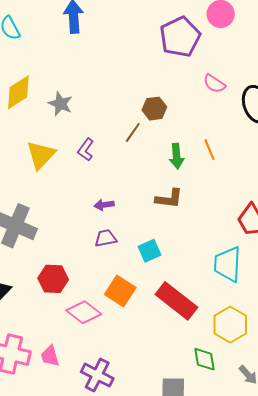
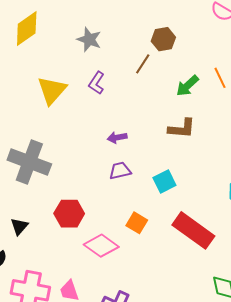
gray star: (60, 104) -> (89, 39), moved
green arrow: (177, 156) -> (187, 86), turned 55
orange square: (120, 291) -> (137, 223), size x0.7

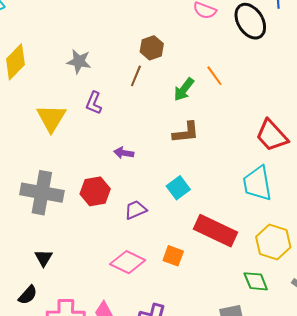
purple arrow: (117, 137) -> (124, 153), turned 30
purple trapezoid: (120, 171) -> (136, 210), moved
red hexagon: (69, 214) -> (95, 191), moved
orange square: (137, 223) -> (173, 256), moved

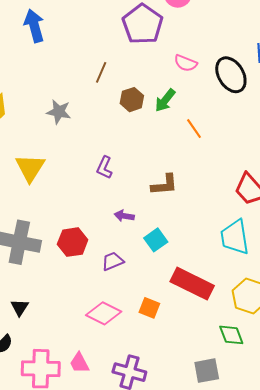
brown line: (136, 76) -> (101, 72), moved
green arrow: (184, 89) -> (165, 100), moved
purple L-shape: (94, 103) -> (104, 168), moved
purple arrow: (124, 153) -> (124, 216), moved

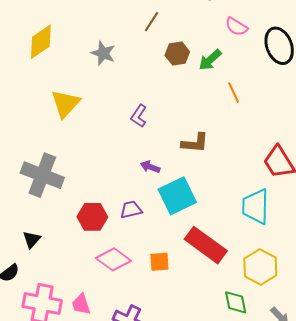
cyan square: (156, 240) -> (177, 196), size x1.6
red hexagon: (73, 242) -> (92, 217), moved
orange square: (149, 308) -> (159, 262), turned -35

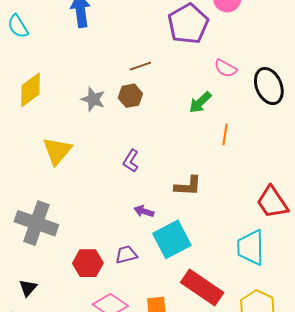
brown line: (152, 22) -> (141, 66), turned 40
brown hexagon: (177, 54) -> (130, 96), moved
orange line: (234, 93) -> (225, 134), turned 35

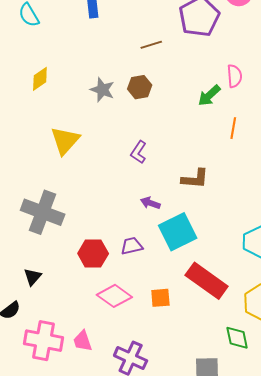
brown line: (141, 66) -> (151, 45), moved
pink semicircle: (225, 68) -> (234, 76), moved, turned -125
yellow diamond: (31, 90) -> (40, 79), size x0.7

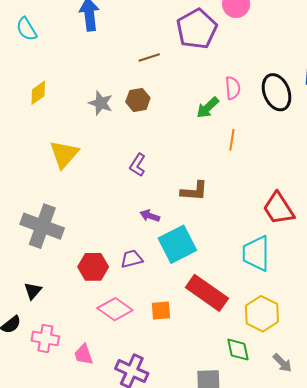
pink cross: (44, 341) -> (45, 338), moved, size x0.7

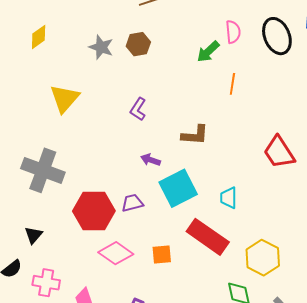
cyan trapezoid: (256, 253) -> (229, 198), moved, size x0.6
red hexagon: (93, 267) -> (94, 211), size x1.4

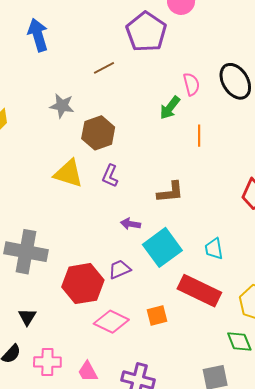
brown hexagon: (138, 44) -> (98, 133), moved, size x1.4
gray star: (101, 47) -> (62, 106), moved
yellow triangle: (65, 98) -> (69, 173), moved, turned -44

